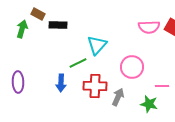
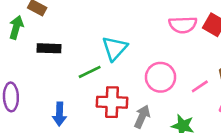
black rectangle: (58, 25) -> (49, 48), moved
blue arrow: (61, 83) -> (59, 114), moved
pink line: (162, 86) -> (200, 86), moved, turned -32

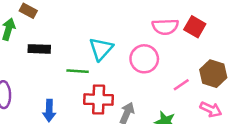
green line: (90, 72) -> (78, 71), turned 30
pink circle: (161, 77) -> (144, 59), moved

